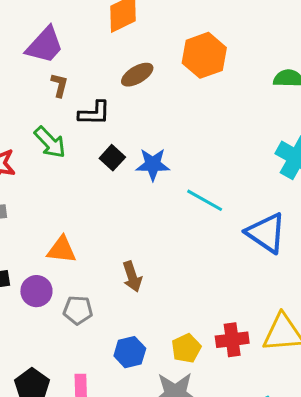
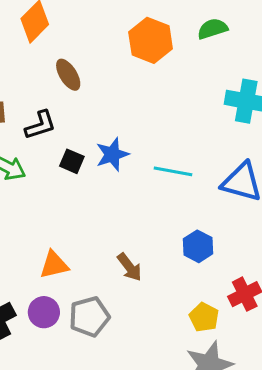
orange hexagon: (204, 55) -> (151, 40), moved
brown ellipse: (137, 75) -> (68, 75), turned -72
gray pentagon: (78, 310) -> (89, 317), size x1.4
blue hexagon: (130, 352) -> (198, 246), moved

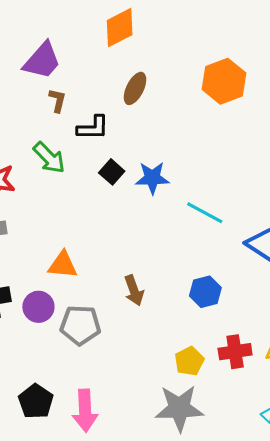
brown ellipse: (68, 75) -> (135, 88), turned 40

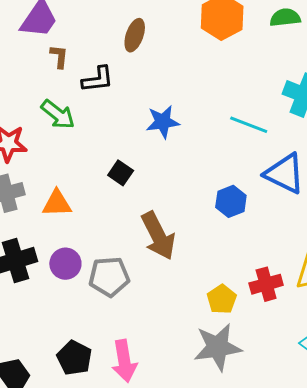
black square: (112, 172) -> (121, 173), moved
cyan line: (205, 213) -> (249, 125), moved
orange triangle: (63, 265) -> (57, 203), moved
brown arrow: (134, 290) -> (158, 236), size x1.6
blue hexagon: (205, 292) -> (231, 201), moved

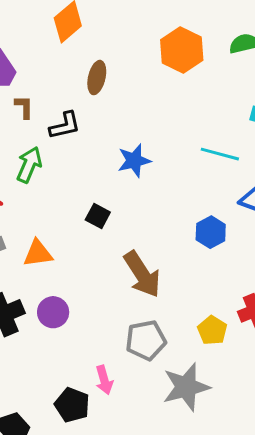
green arrow: (58, 114) -> (29, 165), turned -99
gray pentagon: (109, 277) -> (146, 340), moved
gray star: (218, 347) -> (186, 387), moved
pink arrow: (124, 361) -> (104, 380), moved, size x0.7

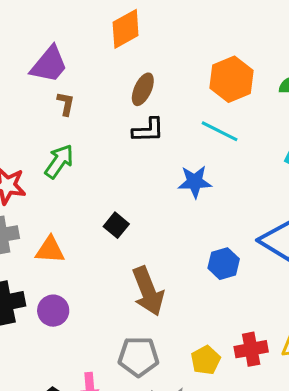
black L-shape: (65, 125) -> (148, 130), moved
cyan line: (220, 154) -> (220, 131), moved
blue star: (134, 161) -> (195, 182), moved

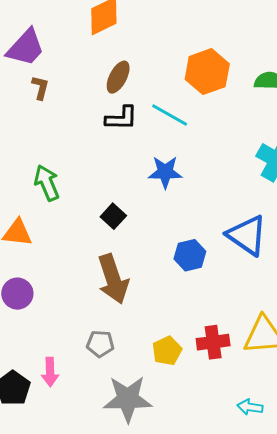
cyan line: (220, 131) -> (170, 115), moved
green arrow: (59, 161) -> (47, 183), moved, turned -60
black square: (116, 225) -> (113, 216), moved
gray pentagon: (139, 357) -> (100, 344), size x0.7

